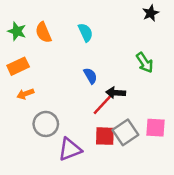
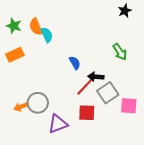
cyan semicircle: (86, 32) -> (47, 35), moved
orange arrow: (25, 94) -> (21, 107), moved
gray square: (125, 132) -> (108, 93), moved

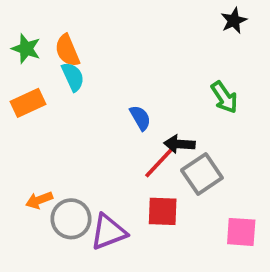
cyan semicircle: (47, 35) -> (73, 77), moved
gray circle: (38, 103) -> (71, 219), moved
pink square: (129, 106) -> (241, 232), moved

